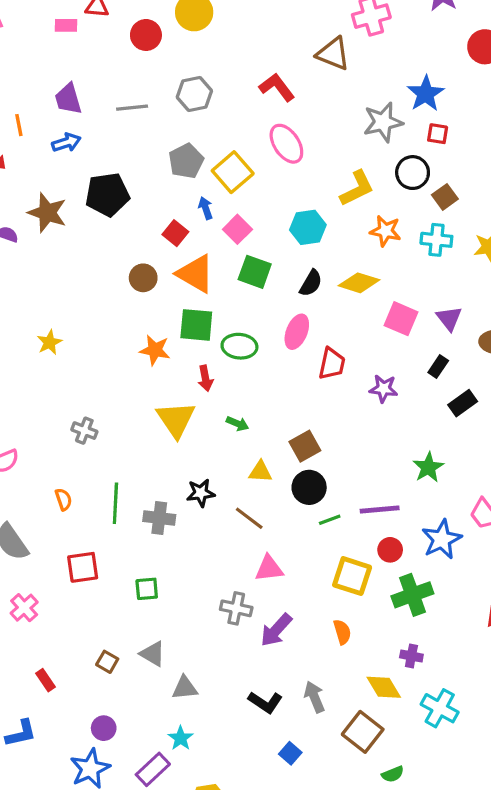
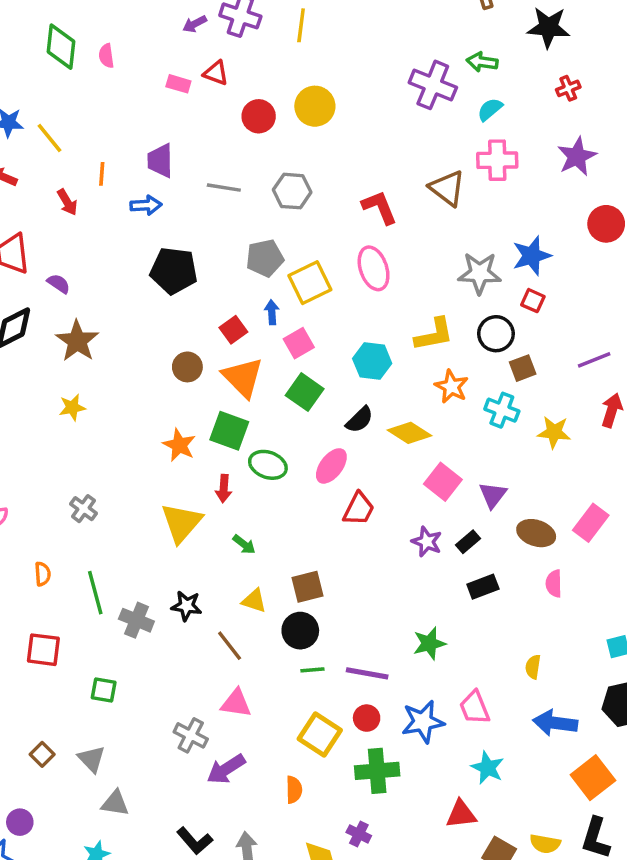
brown star: (47, 213) -> (77, 341), moved
purple star: (383, 389) -> (427, 542), moved
green line: (115, 503) -> (95, 593), turned -33

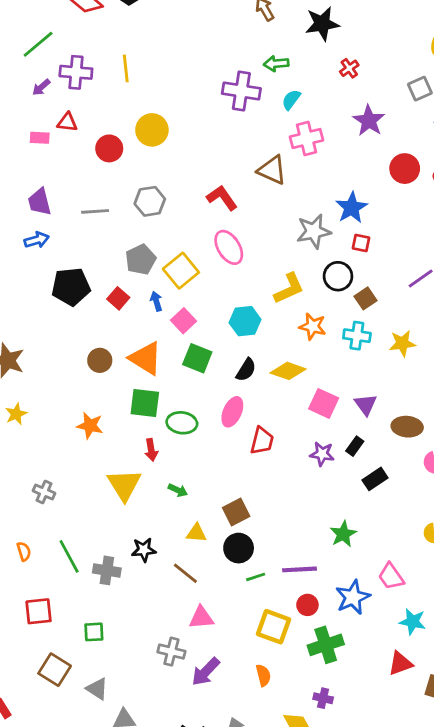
red square: (233, 330) -> (118, 298), moved
orange star: (179, 445) -> (90, 426), moved
brown square: (42, 754) -> (55, 670), moved, size x1.6

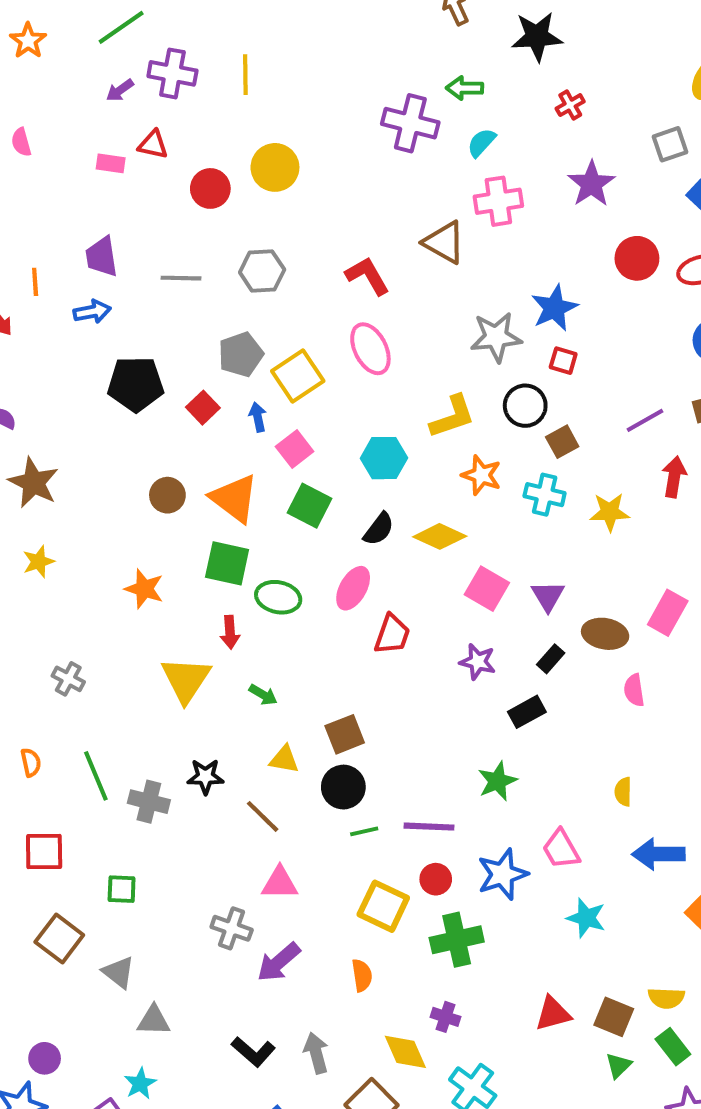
black rectangle: (355, 446) -> (551, 659), moved
black rectangle: (375, 479) -> (527, 712), moved
red triangle: (400, 663) -> (553, 1014), moved

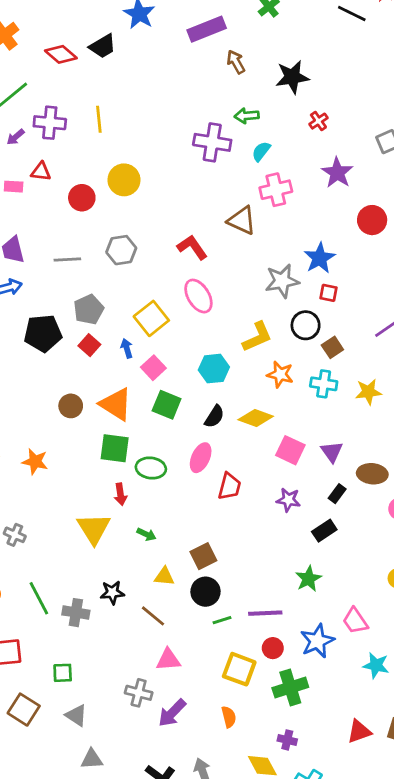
gray pentagon: (241, 354) -> (89, 310), moved
orange star: (144, 589) -> (35, 462), moved
gray triangle: (119, 972) -> (76, 715), moved

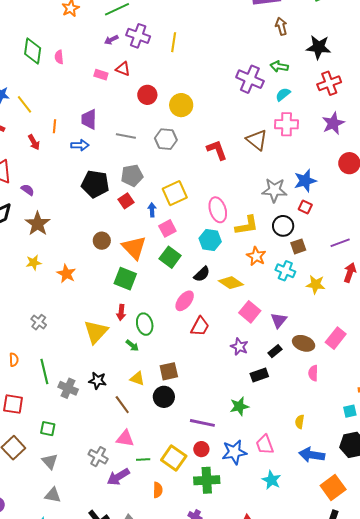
red cross: (318, 121) -> (329, 83), size x1.6
yellow circle: (124, 180) -> (181, 105), moved
pink ellipse: (198, 296) -> (218, 210), moved
green ellipse: (151, 468) -> (145, 324), moved, turned 55
green line: (222, 620) -> (143, 459), moved

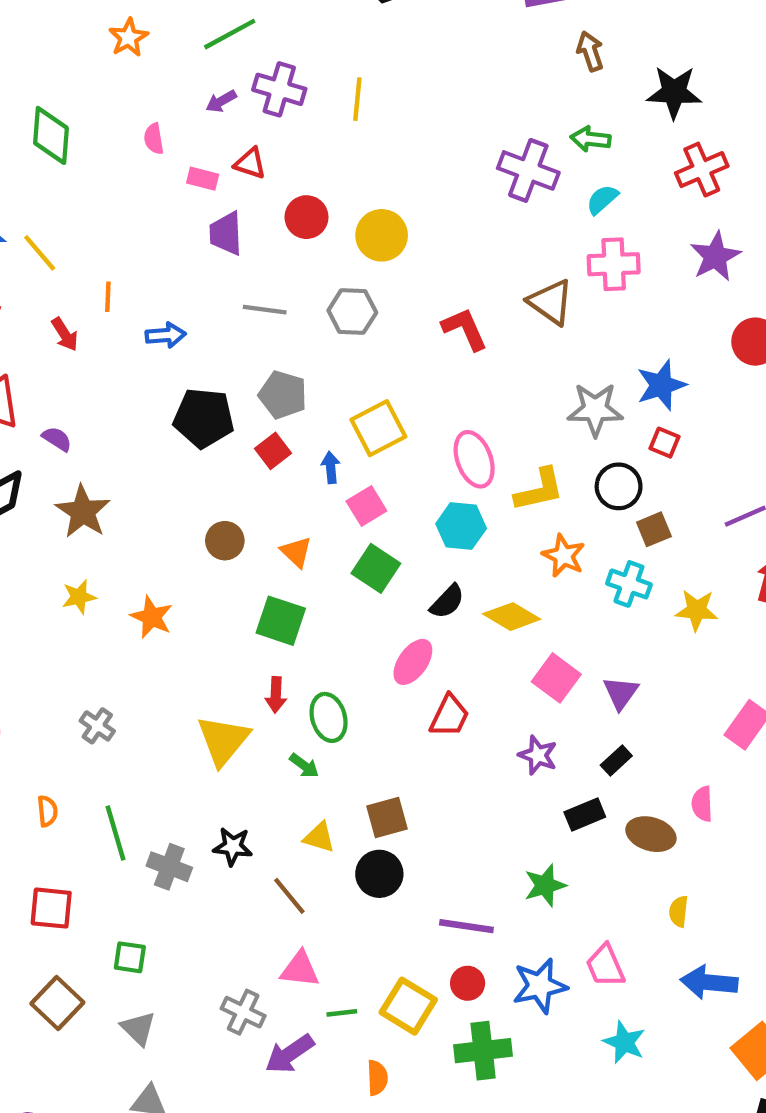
pink semicircle: (59, 57) -> (154, 139), moved
purple trapezoid: (89, 119) -> (226, 233), moved
gray pentagon: (132, 175) -> (283, 395), turned 30
orange triangle: (134, 248) -> (296, 552), size x0.6
brown ellipse: (304, 343) -> (651, 834), moved

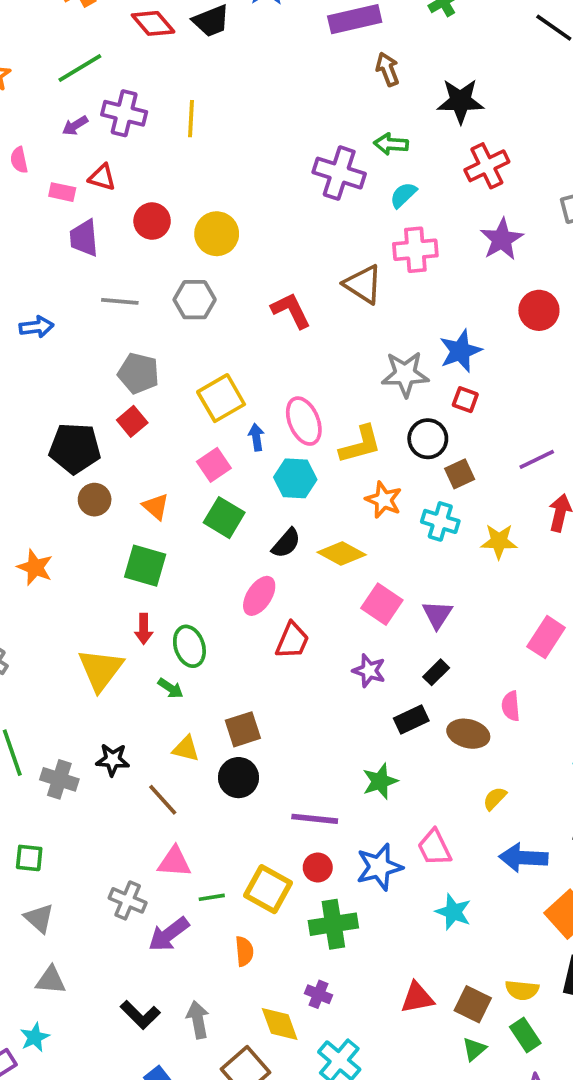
black pentagon: (204, 418) -> (75, 448), moved
blue arrow: (331, 467) -> (256, 437), moved
yellow semicircle: (679, 911) -> (495, 798), turned 40

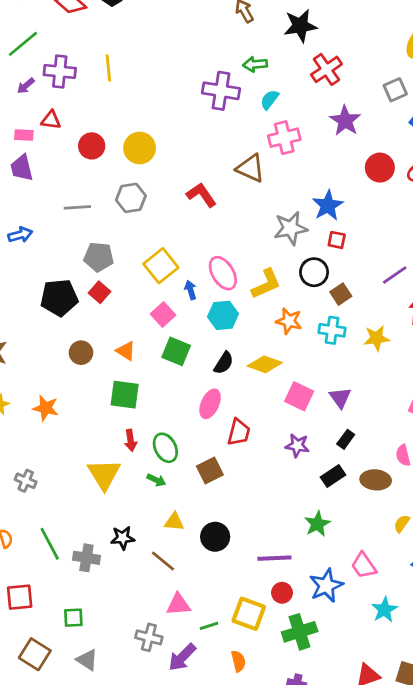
purple trapezoid: (84, 238) -> (22, 168), moved
black pentagon: (75, 448) -> (59, 298), moved
brown square: (243, 729) -> (210, 471), moved
cyan star: (453, 912) -> (384, 610), turned 30

